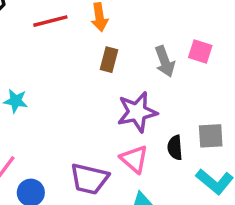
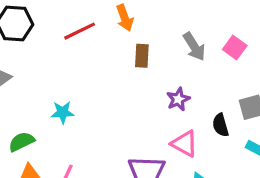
pink square: (200, 51) -> (235, 48), moved, turned 30
purple star: (137, 112) -> (178, 99), size x0.6

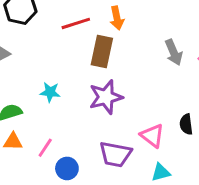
brown rectangle: (142, 56) -> (102, 52), moved, size x1.5
purple star: (178, 99) -> (106, 97), moved, size x1.6

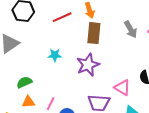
brown rectangle: (102, 52) -> (94, 33), moved
cyan star: (50, 92) -> (55, 55), moved

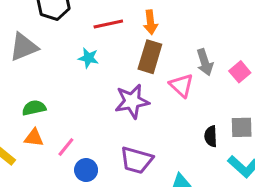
cyan star: (55, 55) -> (88, 58), moved
pink triangle: (122, 88) -> (181, 85), moved

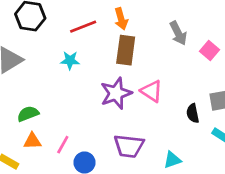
gray arrow: (205, 62) -> (178, 33), moved
pink triangle: (181, 85) -> (152, 91), moved

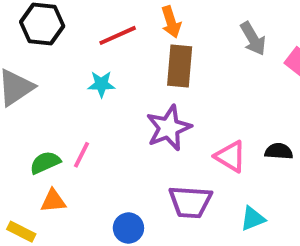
pink triangle: (152, 91) -> (230, 156), moved
black semicircle: (193, 113) -> (279, 151), turned 108
pink line: (63, 145) -> (82, 155), moved

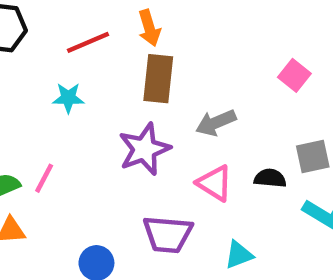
gray arrow: (253, 39) -> (216, 123), moved, turned 96

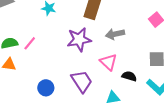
black semicircle: (270, 178) -> (129, 76), moved
purple trapezoid: (168, 234) -> (82, 81), turned -140

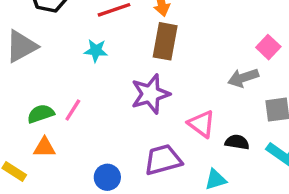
gray arrow: (115, 34) -> (243, 78), moved
purple trapezoid: (82, 81) -> (163, 160), turned -65

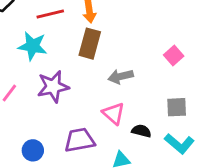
cyan star: (96, 51) -> (33, 46), size x1.5
gray arrow: (243, 78) -> (121, 76), moved
purple star: (150, 94) -> (53, 87), moved

